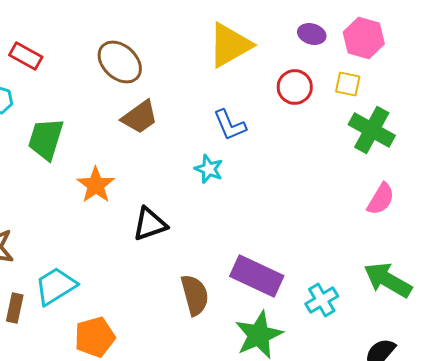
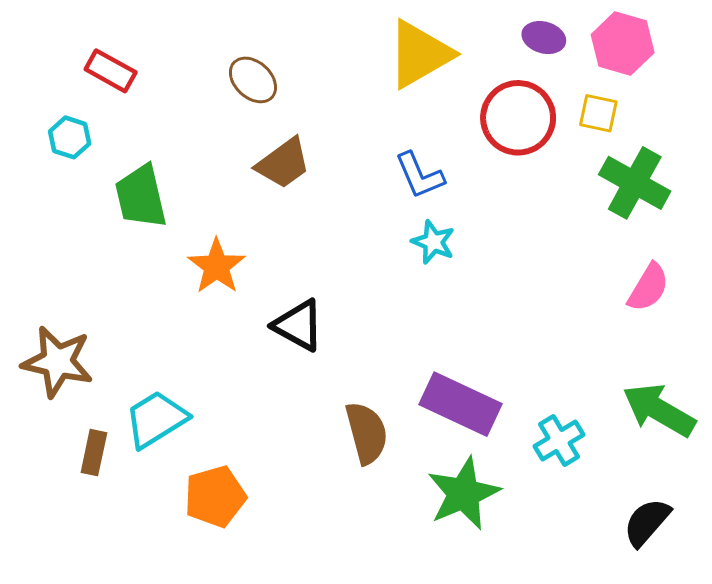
brown ellipse: (120, 62) -> (253, 80), size x0.7
red circle: (295, 87) -> (518, 118), size x1.4
green trapezoid: (46, 139) -> (141, 197), turned -30
cyan star: (209, 169) -> (433, 242), moved
black triangle: (150, 224) -> (298, 325), turned 48

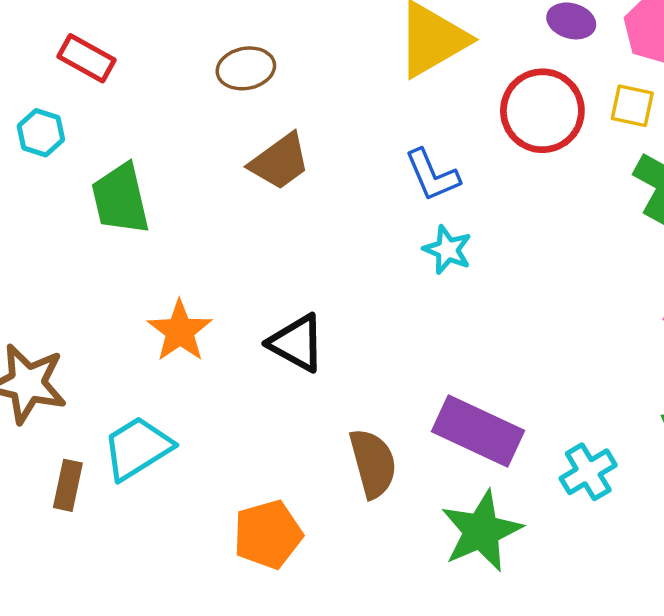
brown ellipse: (253, 80) -> (246, 68), turned -54
orange star: (217, 266) -> (180, 331), moved
orange pentagon: (215, 496) -> (268, 534), moved

